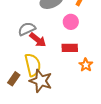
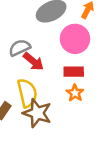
pink circle: (71, 22) -> (75, 39), size x1.5
orange star: (86, 65) -> (75, 93), moved

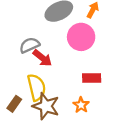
red rectangle: (74, 72) -> (92, 78), moved
orange star: (75, 93) -> (81, 105), moved

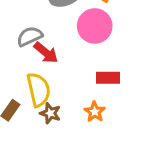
brown star: (46, 106) -> (50, 113), size x0.6

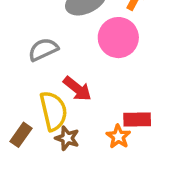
red arrow: (46, 53) -> (77, 89), moved
red rectangle: (108, 78) -> (137, 119), moved

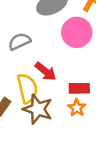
red rectangle: (137, 119) -> (79, 88), moved
brown star: (67, 138) -> (38, 109), size x1.6

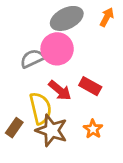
pink circle: (77, 32) -> (57, 49), moved
red rectangle: (79, 88) -> (90, 86), moved, turned 30

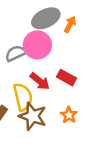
orange arrow: (107, 17) -> (70, 24), moved

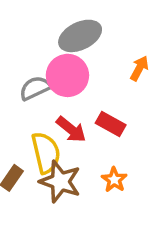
orange arrow: (70, 24) -> (139, 68), moved

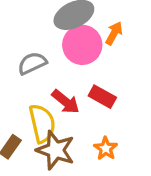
orange arrow: (139, 68) -> (114, 33), moved
pink circle: (67, 75) -> (82, 45), moved

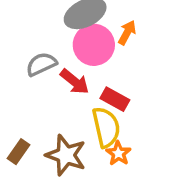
red arrow: (66, 102) -> (75, 82), moved
yellow semicircle: (42, 123) -> (106, 127), moved

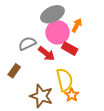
red rectangle: (115, 99) -> (70, 49), moved
brown rectangle: (19, 152) -> (14, 71), moved

